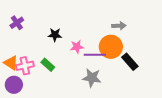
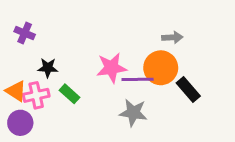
purple cross: (17, 23) -> (25, 33), turned -32
black star: (55, 35) -> (48, 68), moved
pink star: (77, 47) -> (111, 68), size x1.5

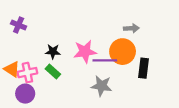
black star: (48, 68) -> (53, 52), moved
black rectangle: (188, 89) -> (144, 68), turned 48
purple circle: (20, 123) -> (25, 94), moved

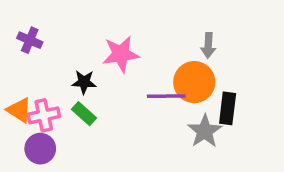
gray arrow: (131, 28) -> (208, 45), turned 96
pink star: (85, 52) -> (121, 54), moved
gray star: (102, 86) -> (205, 131), moved, turned 30

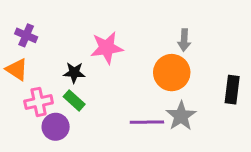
purple line: (166, 96) -> (147, 122), moved
black rectangle: (228, 108) -> (232, 90), moved
orange triangle: (19, 110) -> (17, 69), moved
purple circle: (40, 149) -> (56, 127), moved

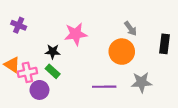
gray arrow: (184, 40) -> (131, 29), turned -40
orange triangle: (17, 69) -> (12, 65), moved
black rectangle: (232, 90) -> (165, 44), moved
gray star: (181, 116) -> (141, 82), moved, turned 30

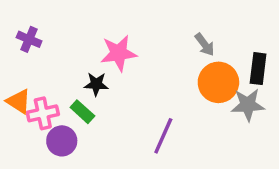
black star: (53, 52) -> (96, 84), moved
orange circle: (122, 52) -> (218, 82), moved
gray star: (141, 82) -> (248, 105), moved
purple line: (104, 87) -> (163, 136), turned -65

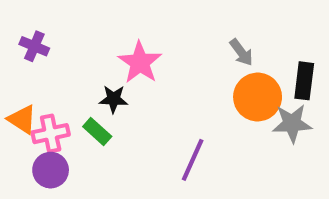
pink star: (119, 53) -> (140, 63), turned -30
purple circle: (62, 141) -> (51, 170), moved

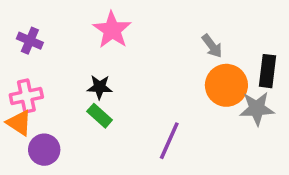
pink star: (140, 63) -> (112, 30), moved
orange triangle: (22, 119) -> (19, 123), moved
green rectangle: (97, 132) -> (100, 116), moved
pink cross: (51, 134) -> (26, 96), moved

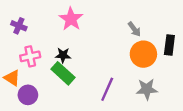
pink cross: (26, 96) -> (30, 56), moved
gray star: (257, 109) -> (147, 89), moved
green rectangle: (100, 116) -> (63, 73), size x1.5

